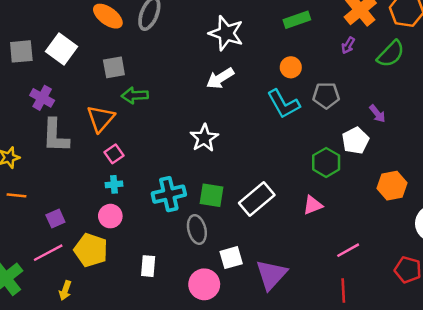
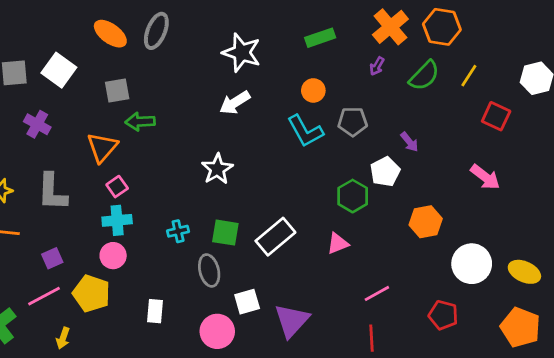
gray L-shape: (55, 136) -> (52, 192), moved
cyan cross: (114, 184) -> (117, 220), size x1.5
cyan cross: (169, 194) -> (178, 231), size x0.6

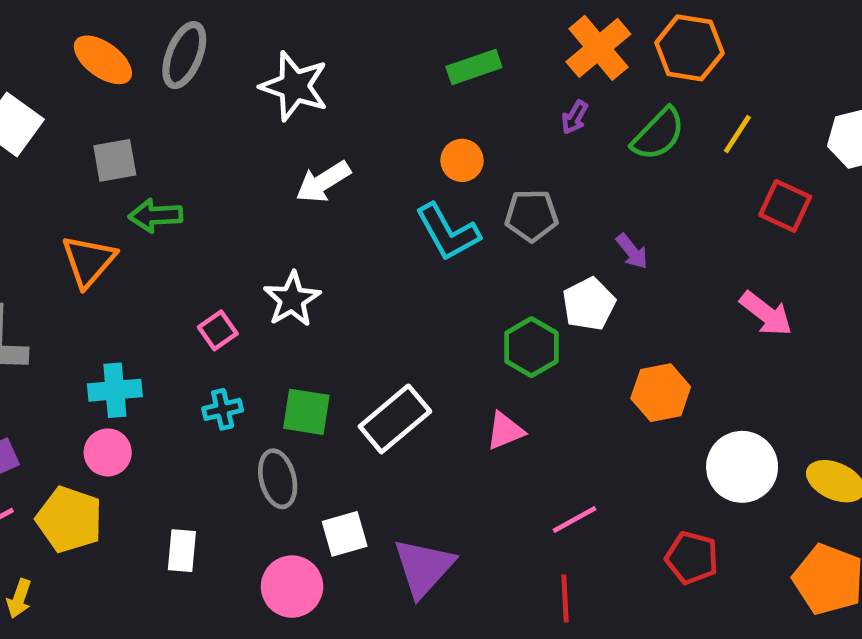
white star: (242, 53) -> (294, 86), moved
pink square: (117, 187) -> (218, 330), moved

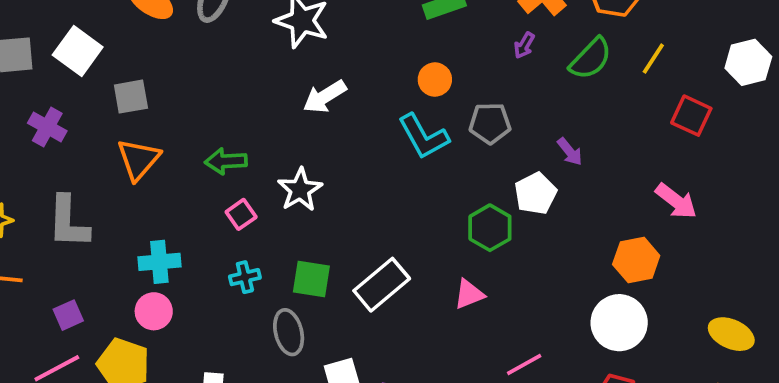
gray square: (115, 160) -> (131, 97), moved
green arrow: (156, 215) -> (226, 161), moved
orange hexagon: (661, 393) -> (636, 260), moved
white circle: (742, 467) -> (619, 323), moved

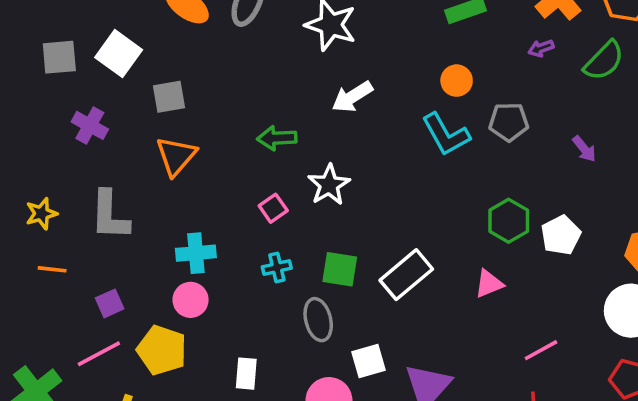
purple arrow: (524, 45) -> (541, 48), turned 40
green arrow: (226, 161) -> (277, 138), moved
white pentagon: (536, 193) -> (561, 235), moved

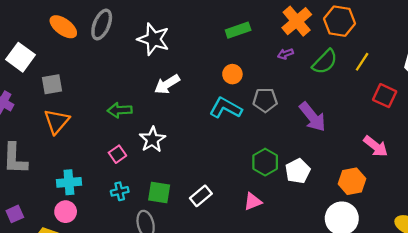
cyan L-shape: (446, 134) -> (226, 108), turned 148
purple arrow: (584, 149) -> (312, 117), size x1.8
white rectangle: (406, 275) -> (201, 196), size x0.7

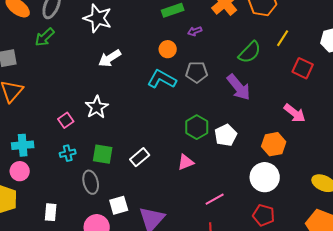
purple arrow: (285, 54) -> (195, 31), moved
green semicircle: (325, 62) -> (250, 52), moved
green arrow: (120, 110) -> (45, 37), moved, turned -40

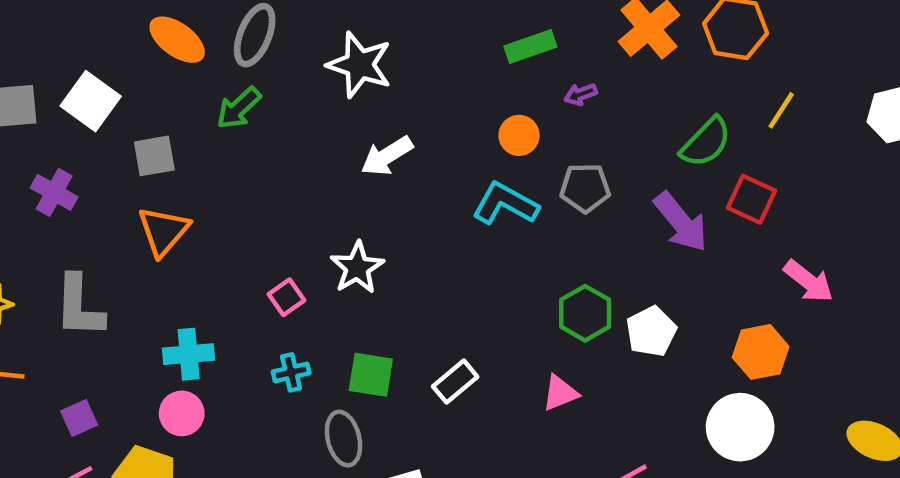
red square: (303, 68) -> (751, 199), moved

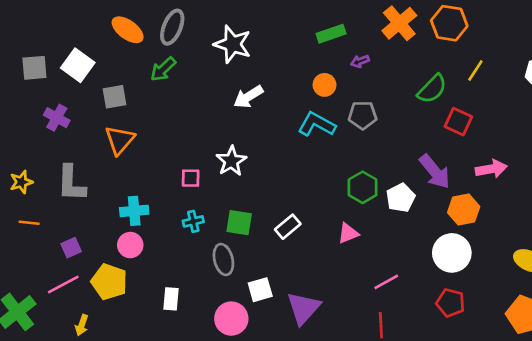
purple arrow: (681, 222) -> (435, 172), moved
pink arrow: (808, 281) -> (491, 169), turned -48
pink square: (287, 297) -> (191, 178), turned 36

